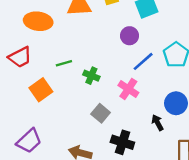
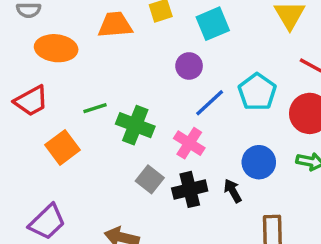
green cross: (91, 76) -> (135, 125), size x1.5
black cross: (122, 142) -> (190, 189), moved, turned -30

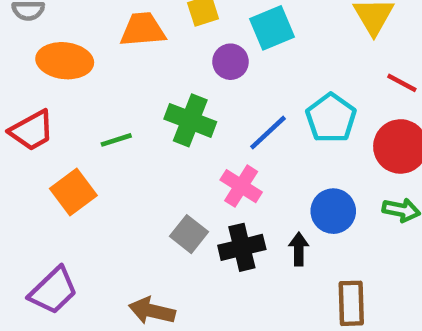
purple circle: (189, 66) -> (231, 62), moved
green cross: (135, 125) -> (190, 120), moved
black arrow: (233, 191) -> (299, 249), turned 30

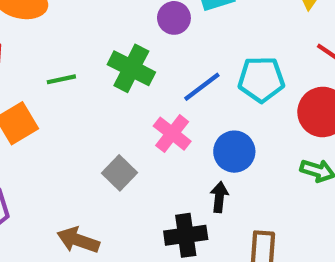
cyan pentagon: (331, 118) -> (261, 79), turned 30
blue circle: (333, 211) -> (234, 152), moved
black cross: (242, 247) -> (186, 235), moved

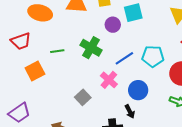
black arrow: (219, 197) -> (130, 112), turned 144

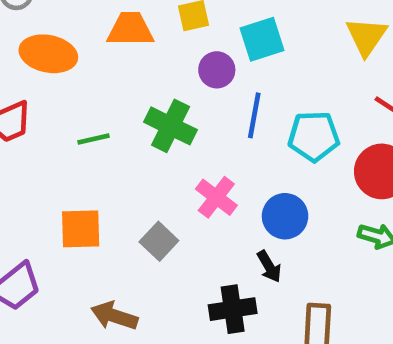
blue line: (124, 58) -> (254, 115), moved, turned -42
orange square: (35, 71) -> (81, 229), moved, turned 30

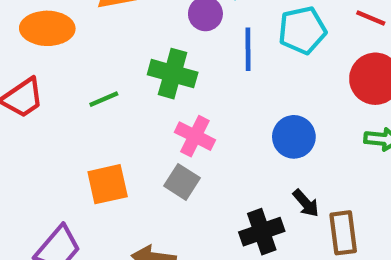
cyan pentagon: (314, 136) -> (302, 30), moved
pink cross: (216, 197) -> (195, 136), moved
black arrow: (269, 267) -> (306, 203), moved

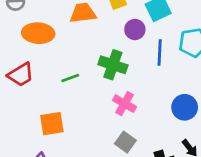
gray square: (182, 182) -> (125, 142), moved
orange square: (108, 184) -> (52, 124), moved

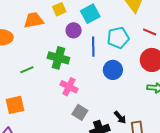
blue circle: (185, 107) -> (113, 70), moved
gray square: (125, 142) -> (80, 112), moved

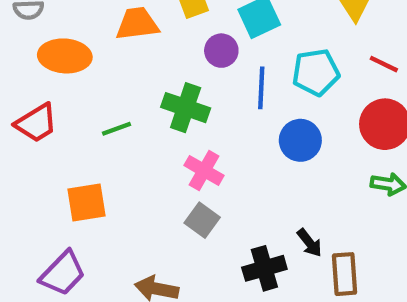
gray square: (80, 112) -> (202, 220), moved

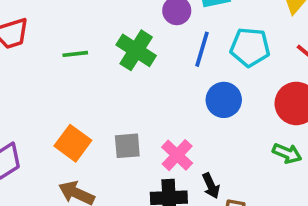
pink cross: (204, 170) -> (177, 155), moved
orange square: (86, 202) -> (73, 143), moved, turned 32
gray square: (202, 220) -> (127, 146), turned 36

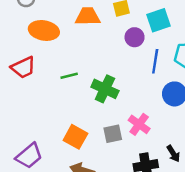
green cross: (136, 50) -> (105, 89), moved
pink cross: (177, 155) -> (139, 124), moved

